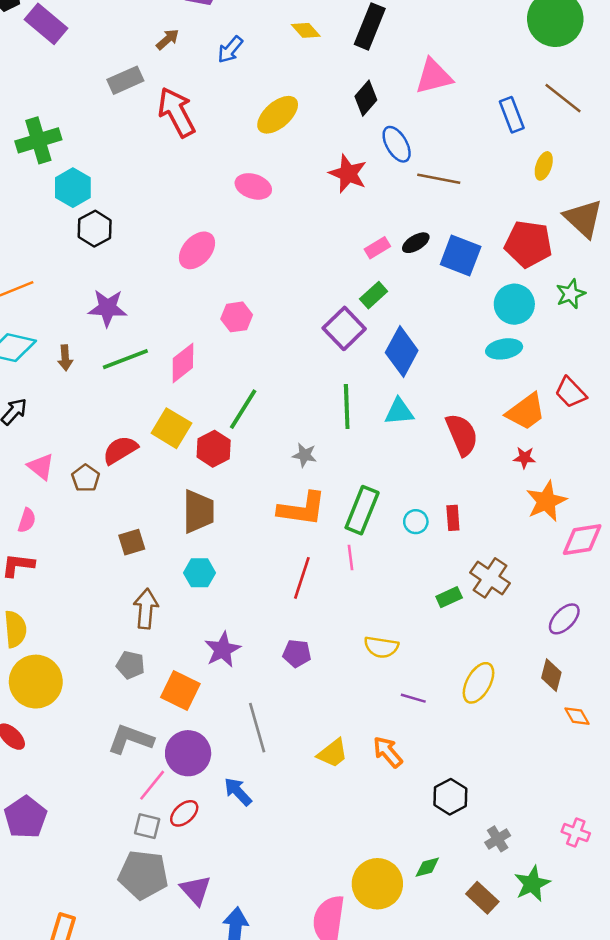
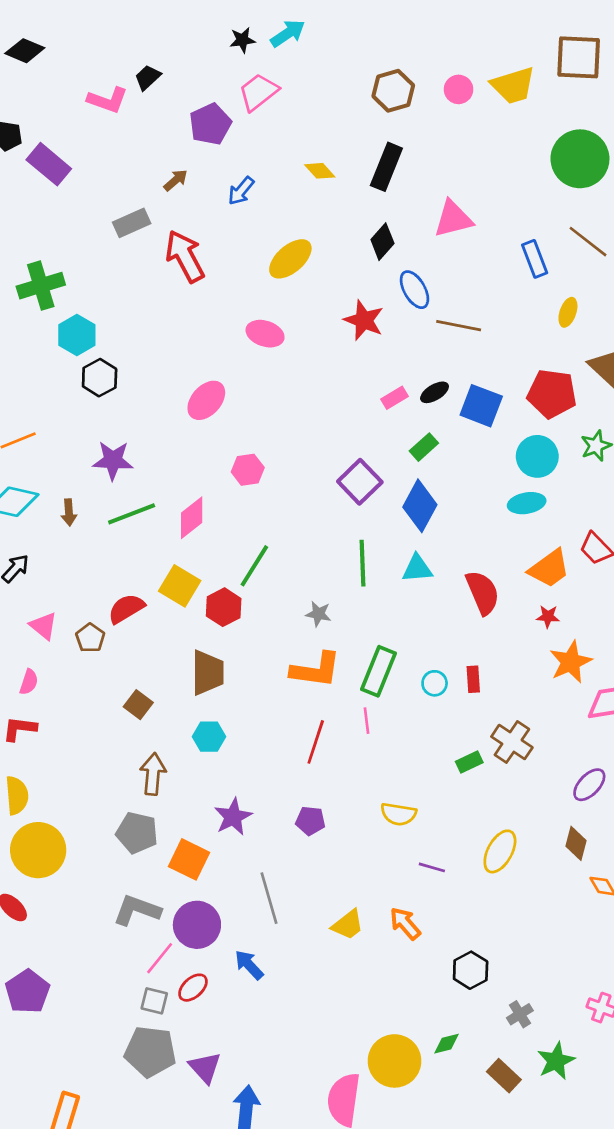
green rectangle: (374, 295) -> (424, 447), moved
brown square: (132, 542) -> (138, 705), turned -36
gray pentagon: (130, 665) -> (137, 833), size x1.4

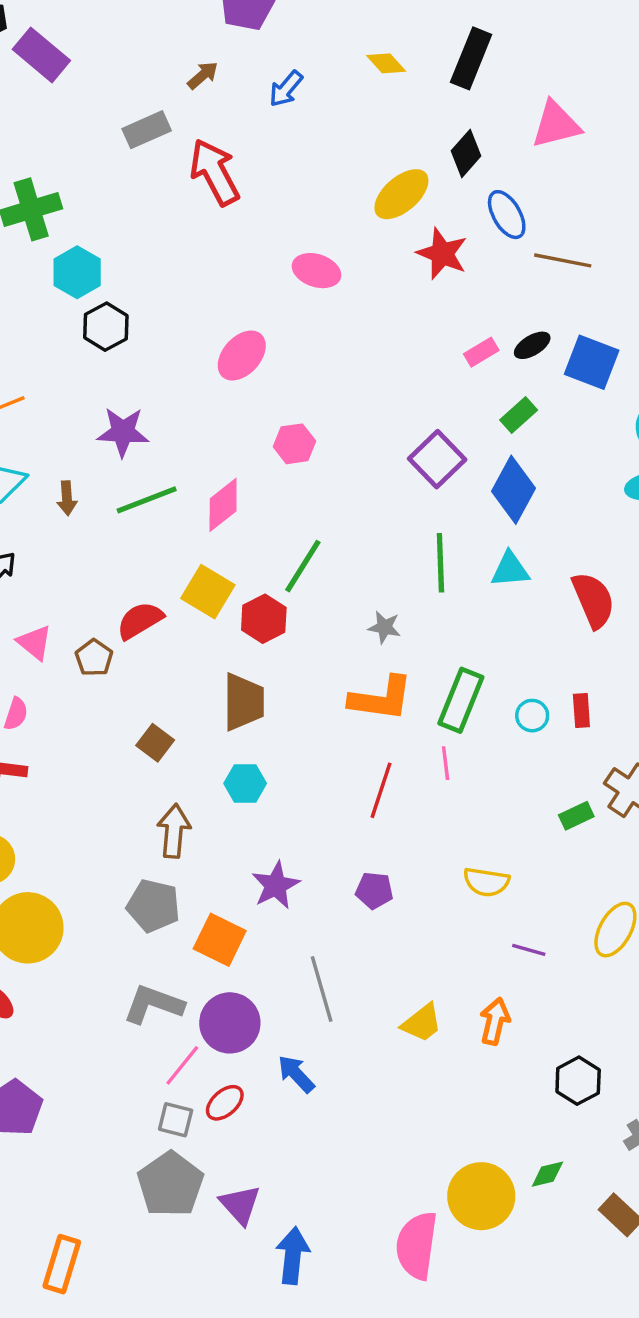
yellow ellipse: (290, 259) -> (401, 194), moved
orange arrow: (405, 923) -> (495, 1021), turned 54
gray pentagon: (150, 1052) -> (170, 1184), turned 30

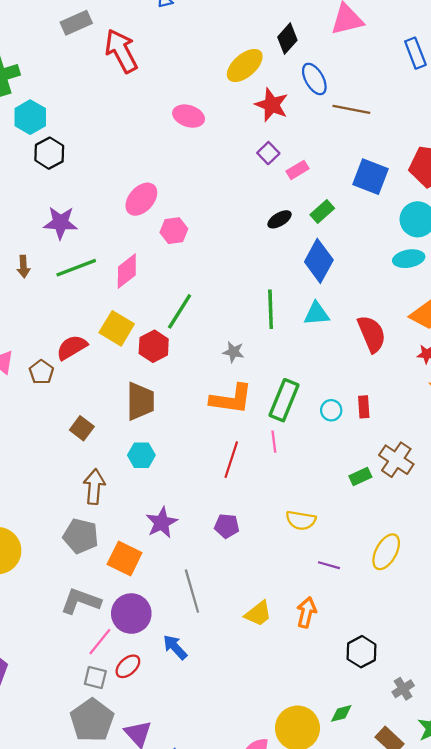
black ellipse: (532, 345) -> (280, 219), moved
pink ellipse: (242, 356) -> (141, 199), moved
purple square: (437, 459) -> (268, 153), moved, size x0.6

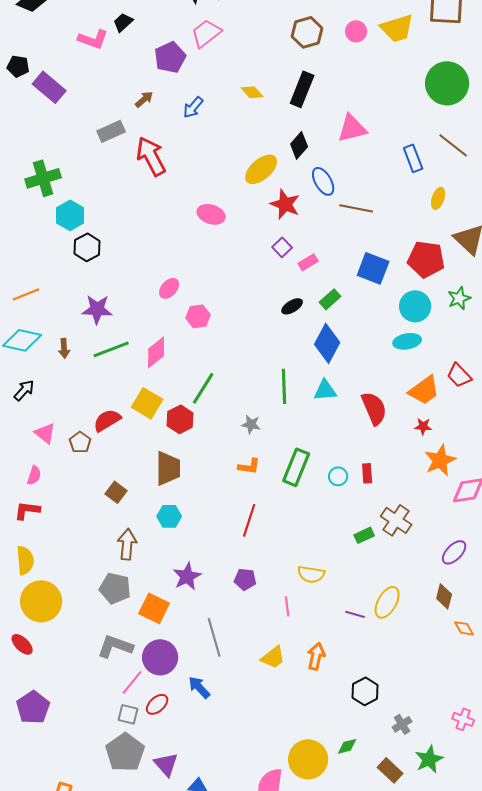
pink ellipse: (141, 199) -> (169, 288), size x0.7
orange L-shape: (231, 399) -> (249, 466), size x0.6
pink line: (274, 442) -> (287, 606), moved
purple line: (329, 565) -> (355, 614), moved

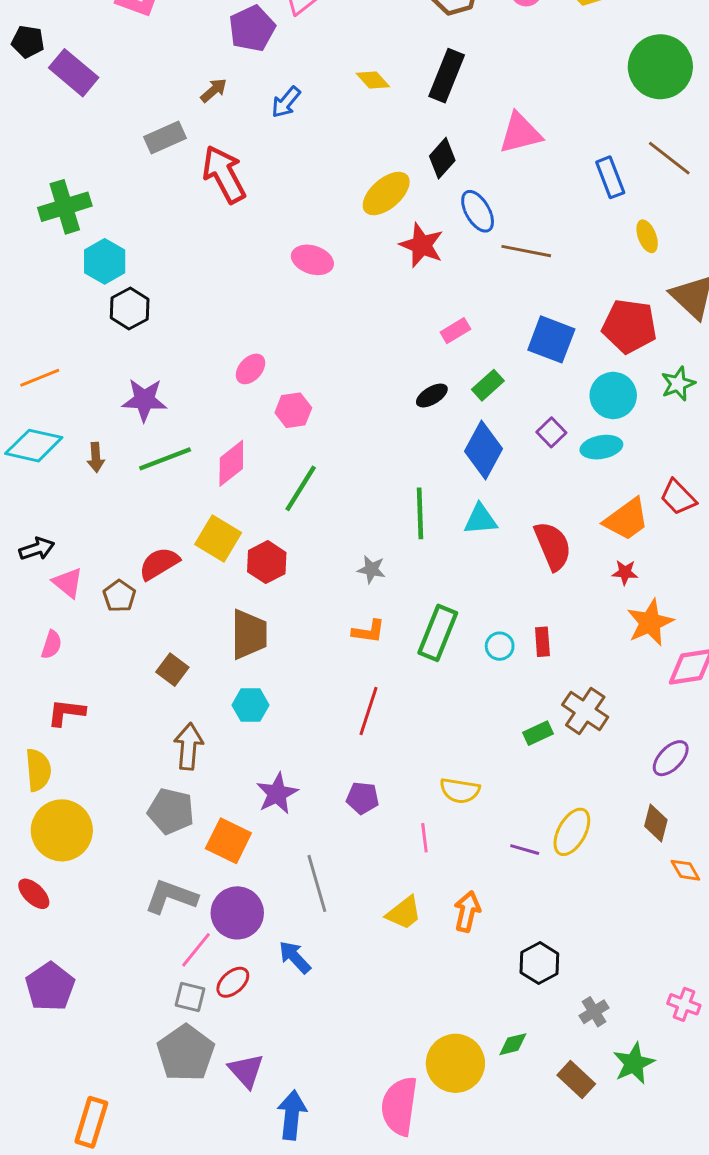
yellow ellipse: (438, 198) -> (647, 236), turned -40
purple square: (282, 247) -> (551, 432), moved
green line: (203, 388) -> (301, 488), moved
black arrow: (24, 390) -> (37, 549), moved, turned 30
red L-shape: (27, 510) -> (66, 712), moved

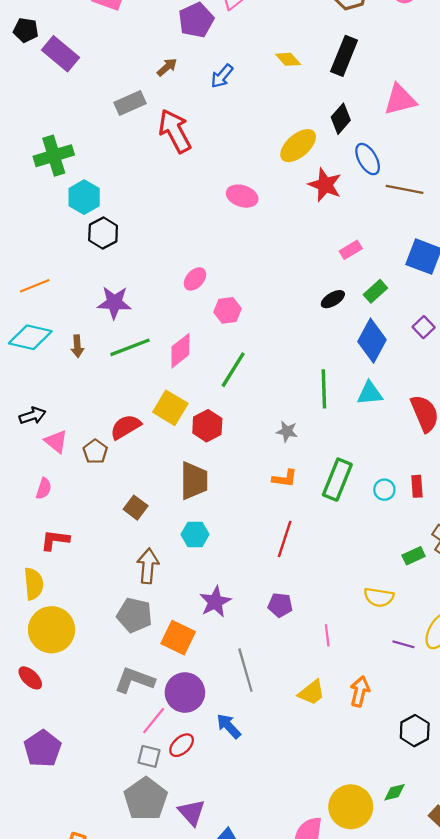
yellow semicircle: (460, 791) -> (379, 597), moved

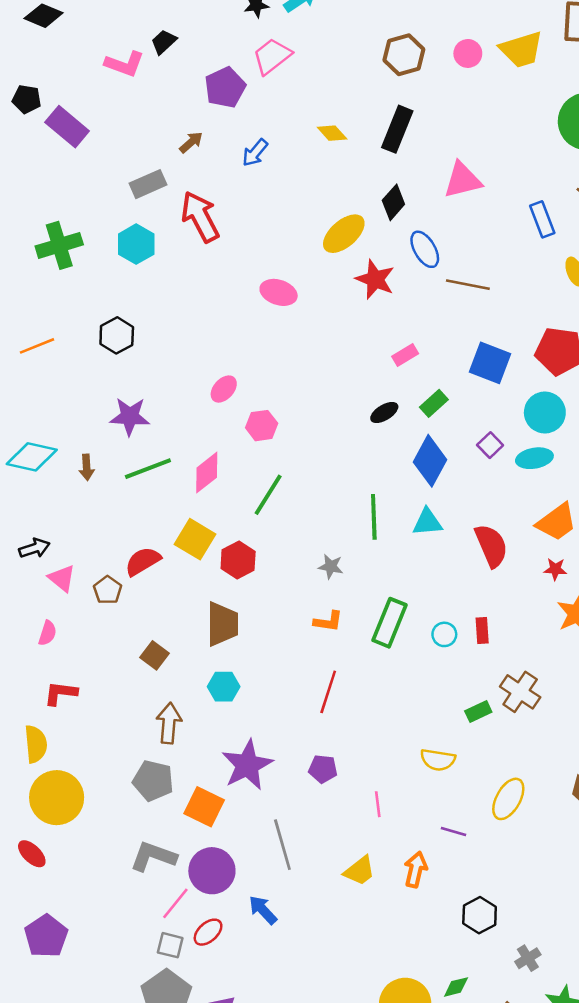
cyan hexagon: (84, 197) -> (136, 244), moved
orange line: (35, 286) -> (37, 346), moved
purple star: (215, 602) -> (247, 765), size x1.4
purple line: (403, 644) -> (453, 832), moved

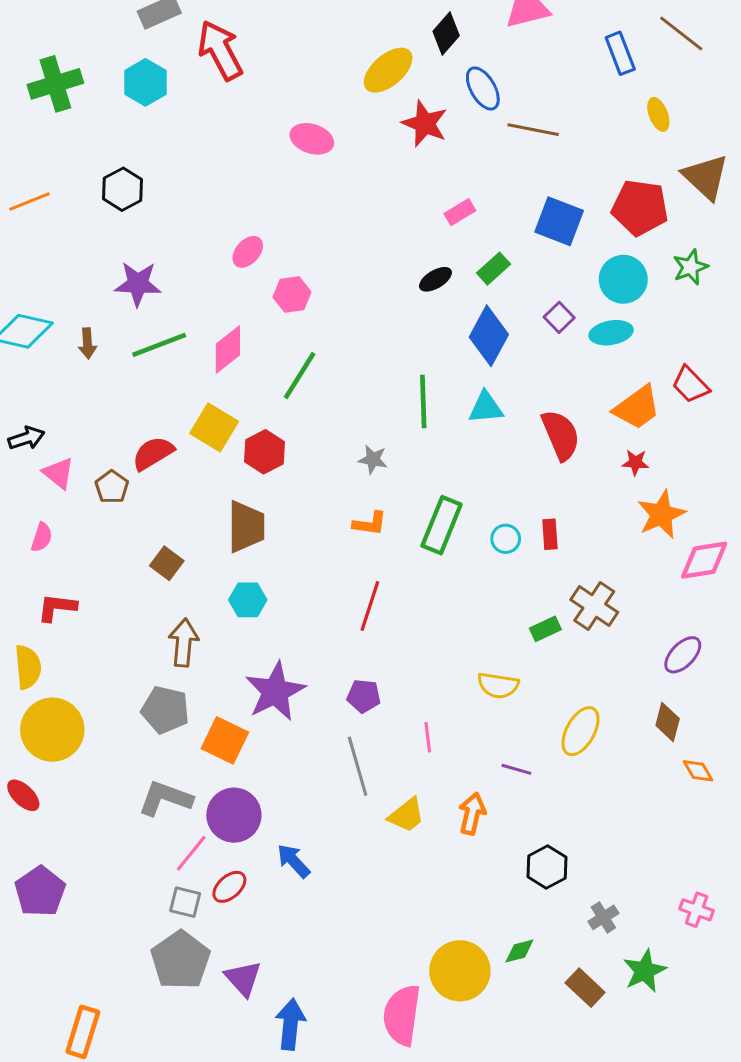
gray line: (282, 845) -> (358, 766), moved

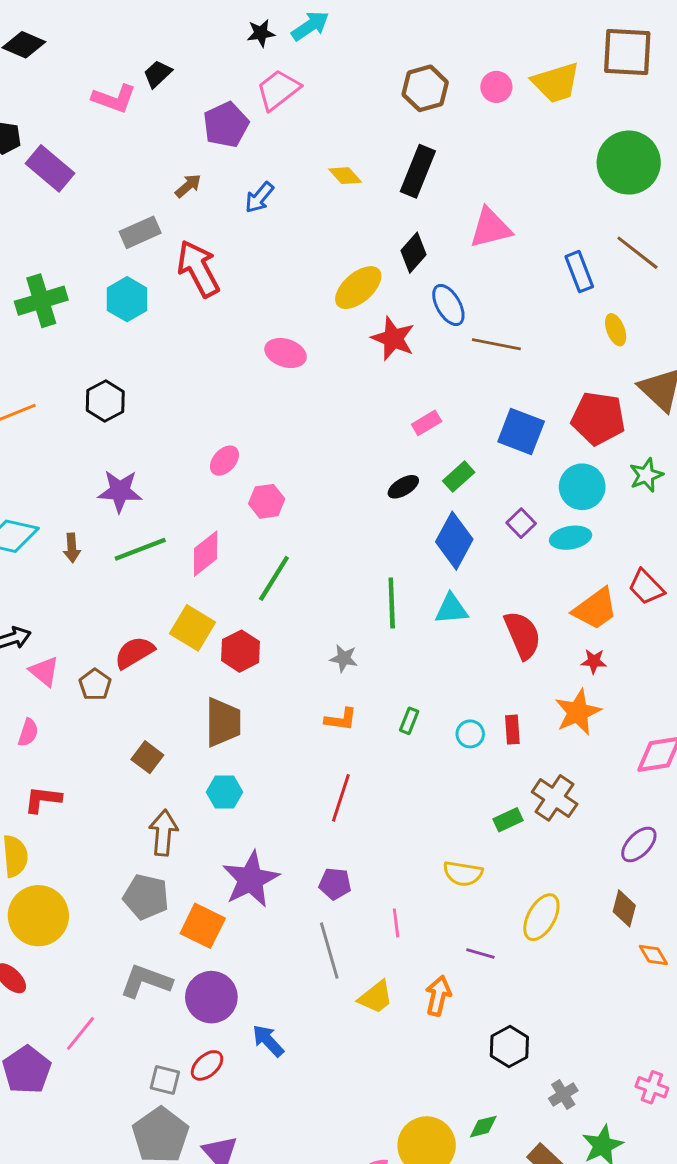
orange star: (661, 514) -> (578, 712), moved
green rectangle: (442, 525) -> (409, 721), size x0.5
pink line: (191, 853) -> (81, 1033), moved

